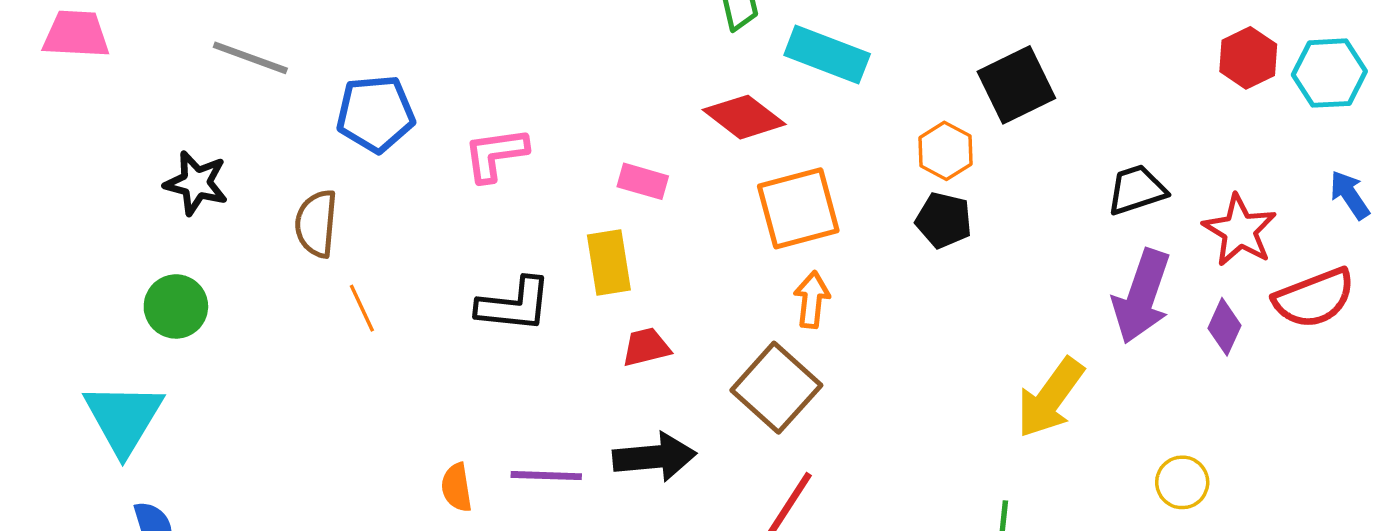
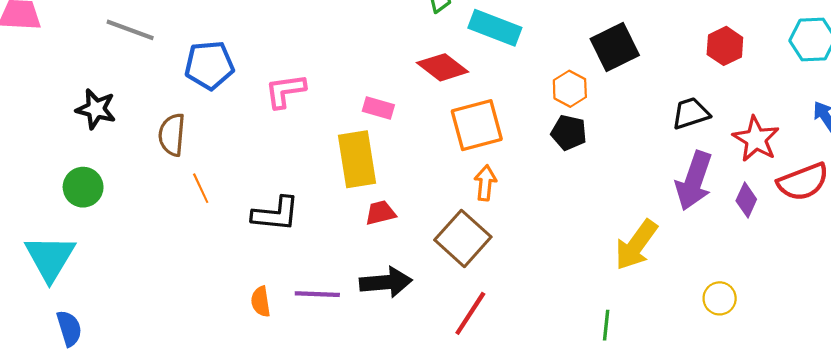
red hexagon: (1248, 58) -> (725, 46), moved
yellow rectangle: (609, 263) -> (357, 159), size x1.4
black L-shape: (514, 305) -> (276, 214), moved

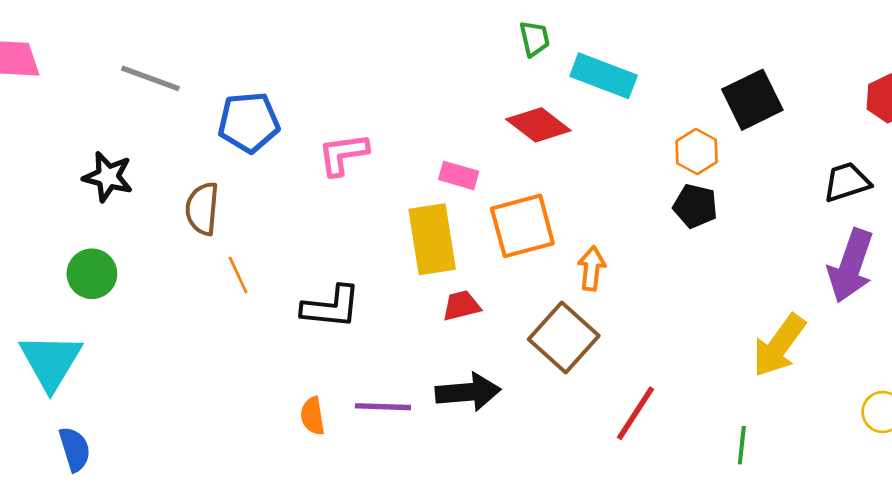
orange square: (477, 125) -> (522, 226), moved
red line: (470, 313) -> (635, 413), moved

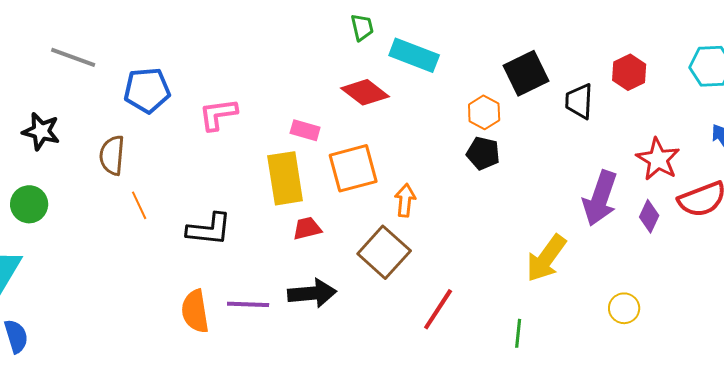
black trapezoid: (847, 182) -> (579, 101), moved, turned -69
orange semicircle: (313, 416) -> (195, 311), size x1.5

